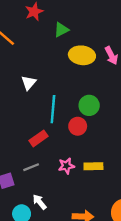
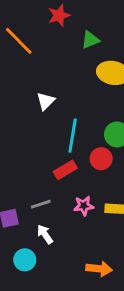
red rectangle: (39, 138) -> (65, 170), moved
white arrow: (40, 202) -> (45, 234), moved

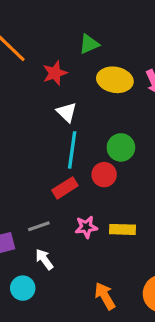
red star: (59, 15) -> (55, 73), moved
white triangle: (46, 101) -> (67, 112), moved, turned -30
orange arrow: (99, 269) -> (105, 296), turned -125

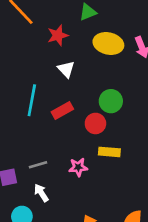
cyan line: (72, 150) -> (32, 100), moved
red rectangle: (65, 188) -> (62, 111), moved
yellow rectangle: (123, 229) -> (109, 152), moved

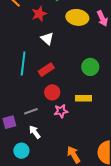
green circle: (111, 101) -> (90, 67), moved
red circle: (95, 123) -> (52, 92), moved

